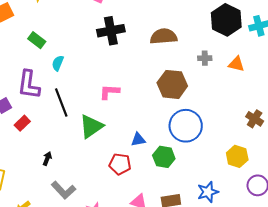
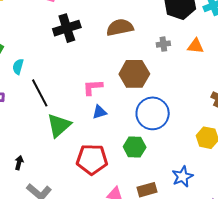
pink L-shape: (109, 92) -> (93, 87), moved
black line: (61, 103) -> (40, 93), moved
blue triangle: (138, 140) -> (99, 112), moved
red pentagon: (120, 164) -> (92, 159), size x1.4

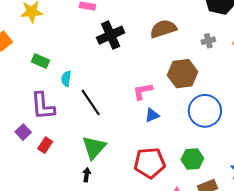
green triangle: (59, 125) -> (94, 147), moved
green hexagon: (135, 147) -> (192, 159), moved
black arrow: (19, 163) -> (87, 175), moved

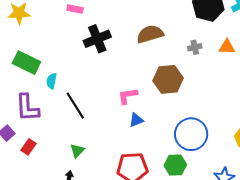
green rectangle: (41, 61) -> (26, 63), size x1.5
blue circle: (205, 111) -> (191, 134), moved
green triangle: (94, 147) -> (77, 151), size x0.6

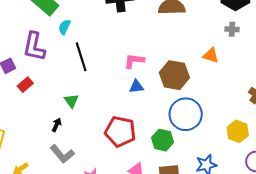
gray cross: (195, 47) -> (232, 29), moved
orange triangle: (227, 47) -> (211, 55), moved
brown hexagon: (168, 79) -> (174, 75), moved
green triangle: (77, 151) -> (71, 101), turned -35

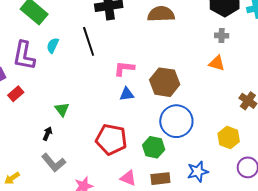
cyan semicircle: (64, 27) -> (53, 45), moved
orange triangle: (211, 55) -> (217, 63), moved
black line: (81, 57) -> (89, 41), moved

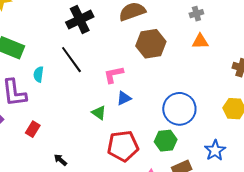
brown hexagon: (165, 82) -> (151, 44), moved
red rectangle: (16, 94) -> (33, 129), moved
green triangle: (62, 109) -> (99, 113), moved
black arrow: (48, 134) -> (60, 160), turned -56

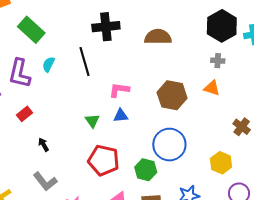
brown hexagon: (151, 44) -> (172, 95), moved
black arrow: (60, 160) -> (43, 145), moved

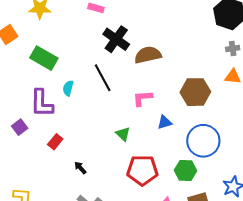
black cross: (106, 27) -> (116, 39), turned -36
brown semicircle: (158, 37) -> (148, 55), moved
blue triangle: (121, 116) -> (165, 122), moved

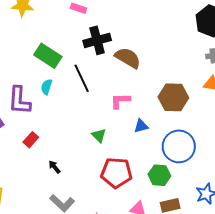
black cross: (116, 39) -> (97, 40), turned 36
brown semicircle: (148, 55) -> (128, 58), turned 40
green rectangle: (44, 58) -> (48, 56), moved

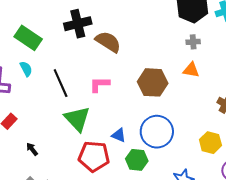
black line: (82, 78) -> (61, 83), moved
cyan semicircle: (46, 87) -> (26, 69), turned 133
blue triangle: (141, 126) -> (119, 135), moved, turned 35
green triangle: (99, 135) -> (77, 119), size x1.8

